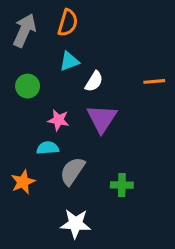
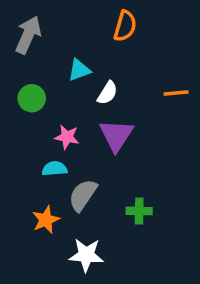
orange semicircle: (68, 23) -> (125, 26), moved
orange star: (23, 182) -> (46, 220), moved

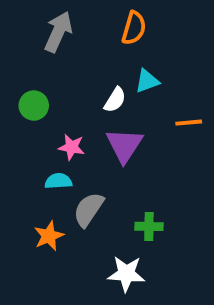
gray arrow: (28, 35) -> (58, 32), moved
cyan triangle: (79, 70) -> (147, 81), moved
orange line: (176, 93) -> (189, 123), moved
white star: (86, 255) -> (126, 274), moved

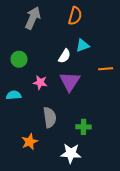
cyan semicircle: (58, 181) -> (14, 95), moved
gray semicircle: (89, 209) -> (50, 117), turned 138
orange star: (49, 236) -> (30, 142), moved

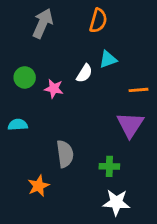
purple triangle: (70, 81) -> (130, 125), moved
pink star: (40, 82) -> (54, 89), moved
white star: (71, 153) -> (116, 202), moved

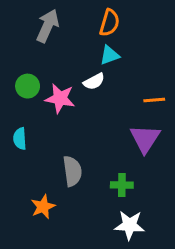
cyan triangle: (108, 59) -> (109, 55), moved
white semicircle: (84, 73) -> (94, 81), turned 30
pink star: (54, 89) -> (60, 98), size x1.4
cyan semicircle: (18, 125) -> (20, 139), turned -90

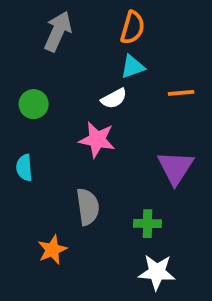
pink star: (60, 98) -> (97, 140), moved
orange line: (154, 100) -> (181, 93), moved

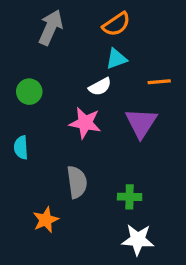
orange semicircle: (133, 28) -> (116, 24), turned 40
purple triangle: (175, 168) -> (141, 123), moved

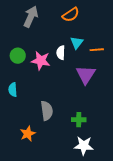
cyan triangle: (116, 59) -> (77, 43), moved, turned -32
white semicircle: (100, 87) -> (61, 53), turned 120
pink star: (85, 123) -> (41, 61), moved

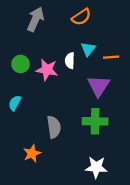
cyan semicircle: (13, 90) -> (15, 103), turned 32
green cross: (79, 120) -> (95, 121), moved, size x1.5

